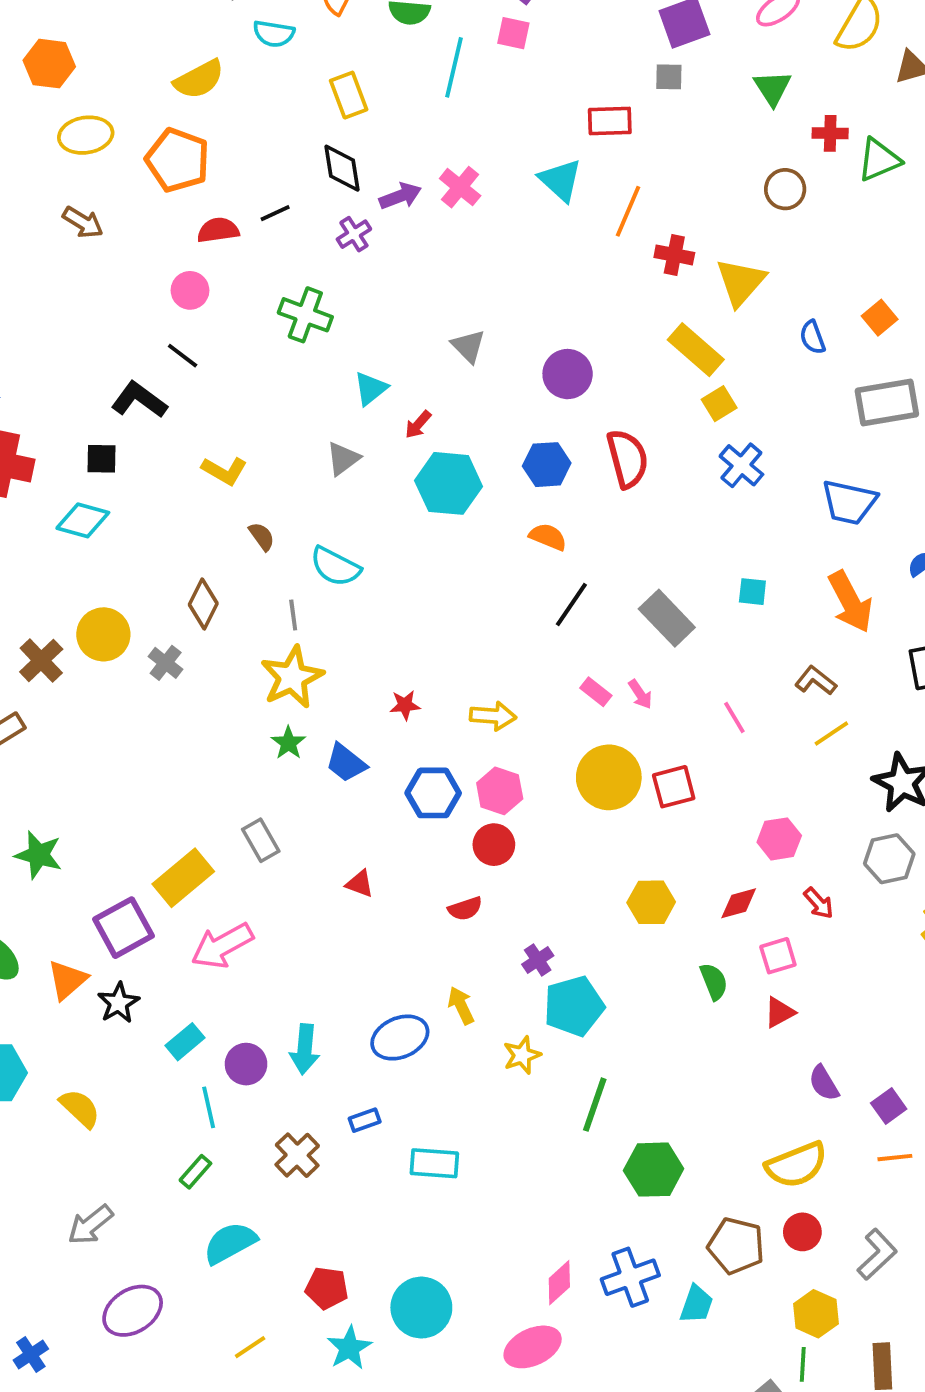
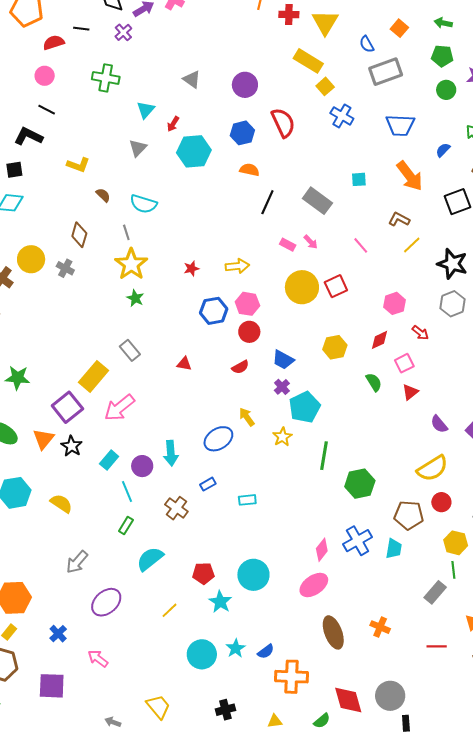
black line: (275, 213) -> (81, 29), turned 42
gray rectangle: (887, 402) -> (386, 72), moved
blue trapezoid: (346, 763) -> (283, 360), moved
cyan rectangle: (434, 1163) -> (247, 500), size x0.7

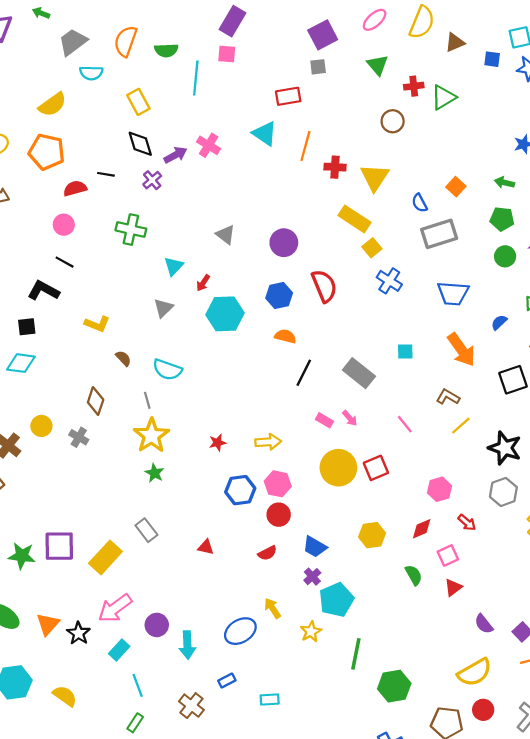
yellow circle: (31, 259) -> (41, 426), size x0.7
purple square: (67, 407) -> (59, 546), moved, turned 36
pink arrow: (119, 408) -> (115, 608), moved
purple circle: (142, 466) -> (157, 625), moved

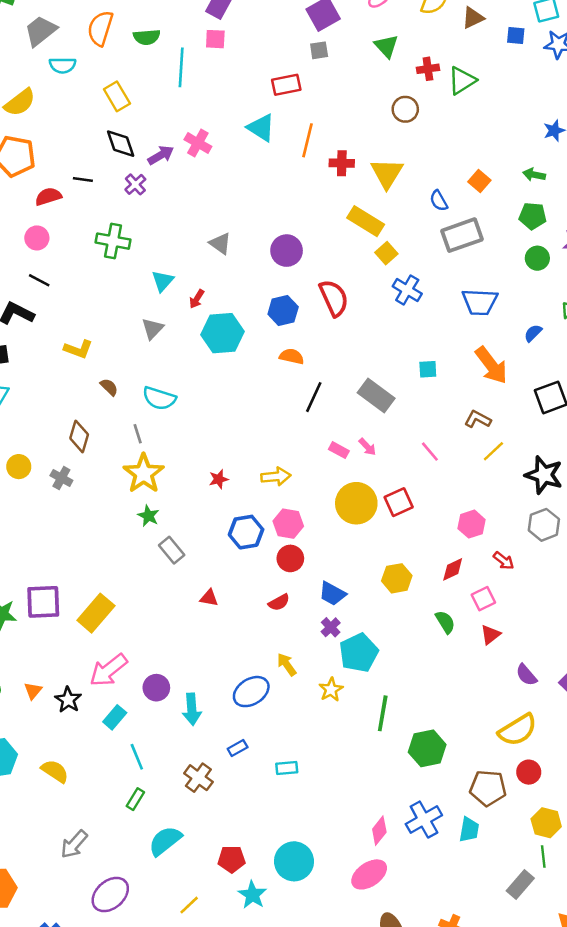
gray rectangle: (146, 530) -> (172, 550), moved
orange triangle: (48, 624) -> (33, 691), size x0.7

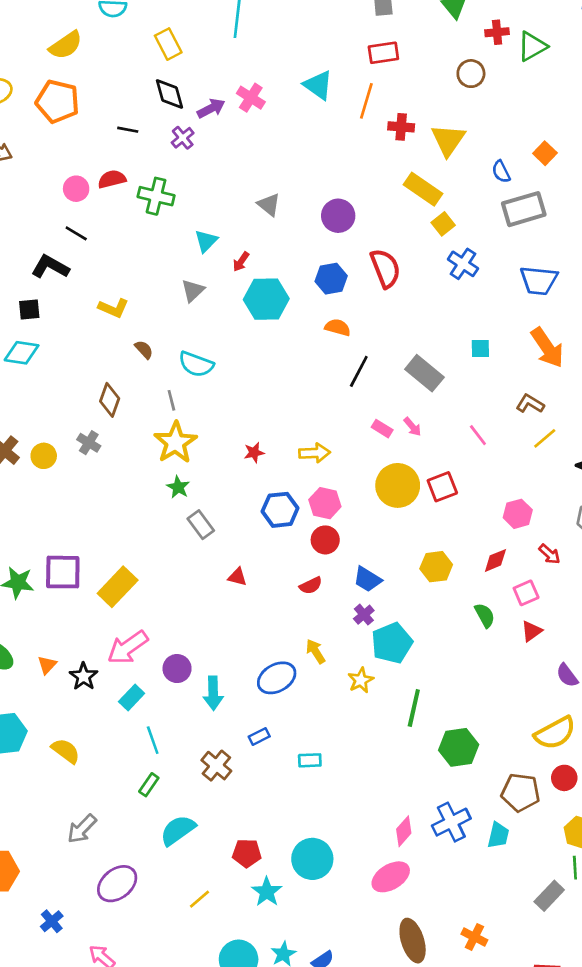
red rectangle: (286, 85) -> (383, 53), moved
red semicircle: (48, 197) -> (112, 179), moved
yellow circle: (19, 467) -> (44, 456), moved

